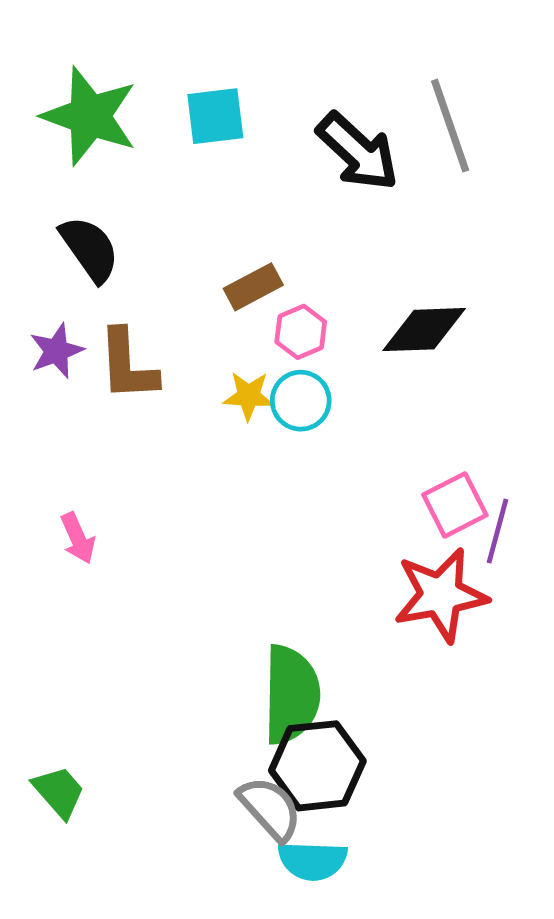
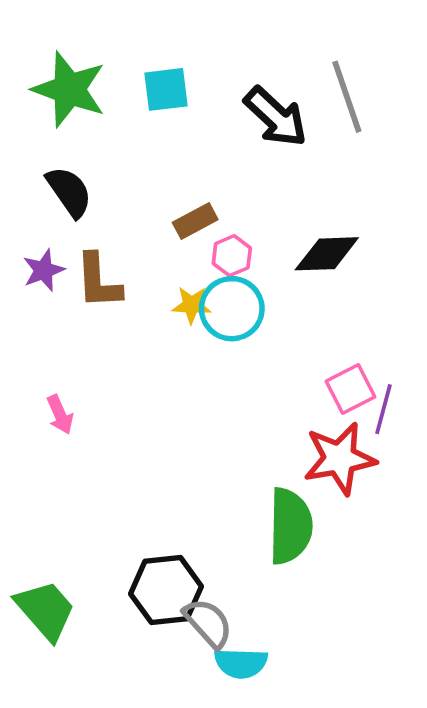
cyan circle: (301, 401) -> (232, 309), size x1.4
green semicircle: (291, 695) -> (290, 526), moved
black hexagon: (317, 766) -> (166, 590), moved
green trapezoid: (59, 792) -> (45, 610), size x1.5

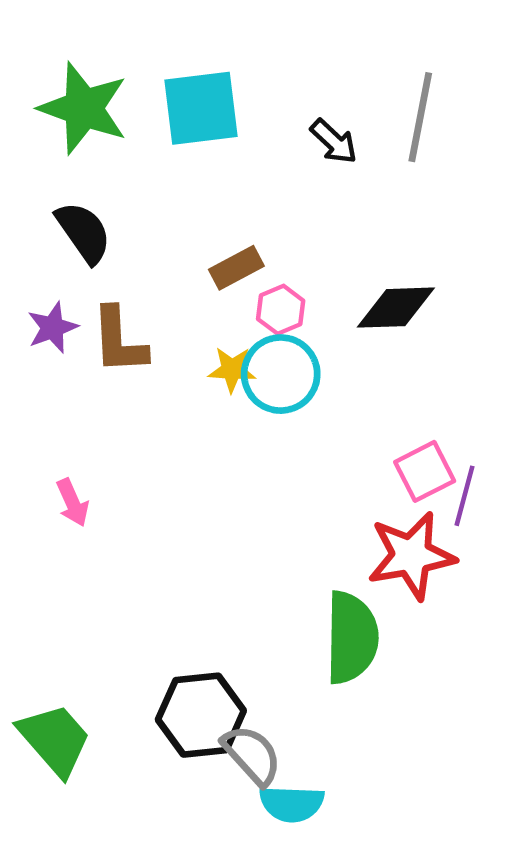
cyan square: (166, 89) -> (201, 108), size x1.4
gray line: (347, 97) -> (420, 117), turned 30
black arrow: (276, 117) -> (334, 141), size x0.6

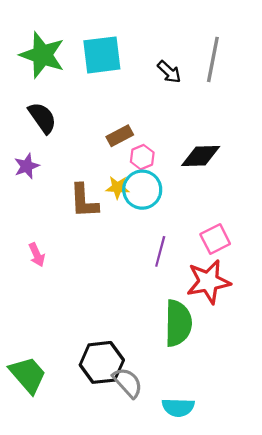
brown L-shape: (119, 341) -> (84, 201), moved
purple line: (464, 496) -> (160, 251), moved
cyan semicircle: (292, 804) -> (178, 407), moved

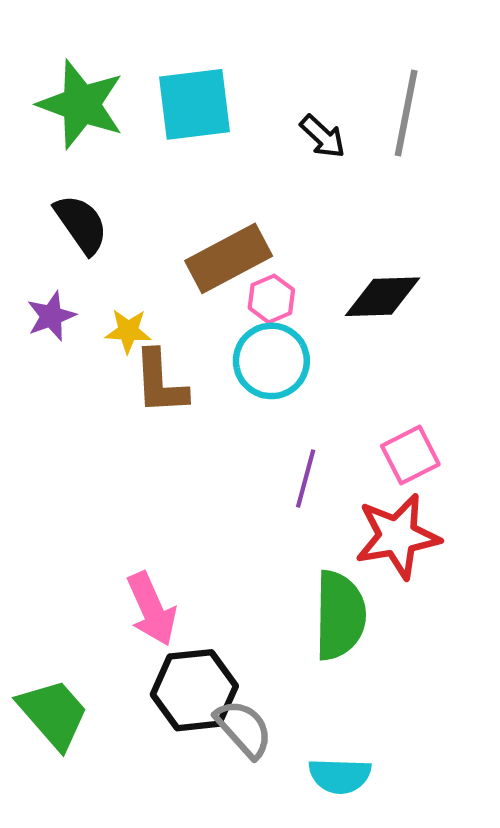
brown rectangle: (120, 136) -> (229, 258), size x1.6
yellow star: (118, 187) -> (128, 331), moved
pink arrow: (37, 255) -> (152, 609), moved, size x1.6

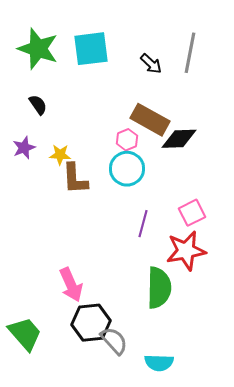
black semicircle: (81, 224) -> (38, 105), size x0.7
brown rectangle: (229, 258) -> (150, 120), moved, turned 57

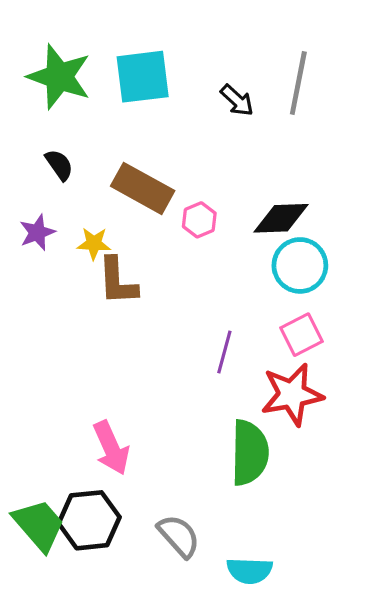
brown rectangle: (150, 120) -> (143, 188), moved
cyan circle: (127, 169) -> (300, 265), moved
black hexagon: (91, 323) -> (89, 520), moved

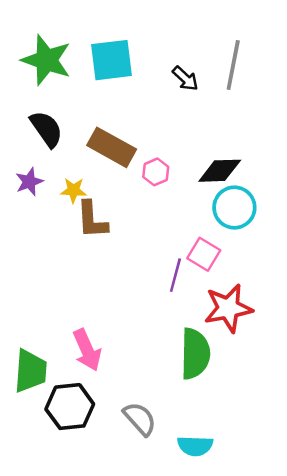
black semicircle: (59, 165) -> (46, 129), size x1.5
pink square: (301, 335) -> (204, 254), moved, turned -32
green trapezoid: (39, 525) -> (30, 371), moved, turned 45

